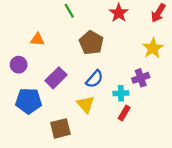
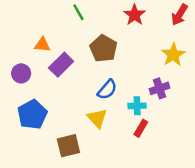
purple rectangle: (56, 78) -> (61, 65), moved
blue pentagon: (29, 101) -> (32, 115), turned -30

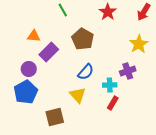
purple circle: (21, 73) -> (29, 69), moved

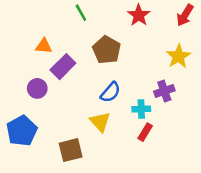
blue pentagon: (26, 92) -> (22, 131), moved

